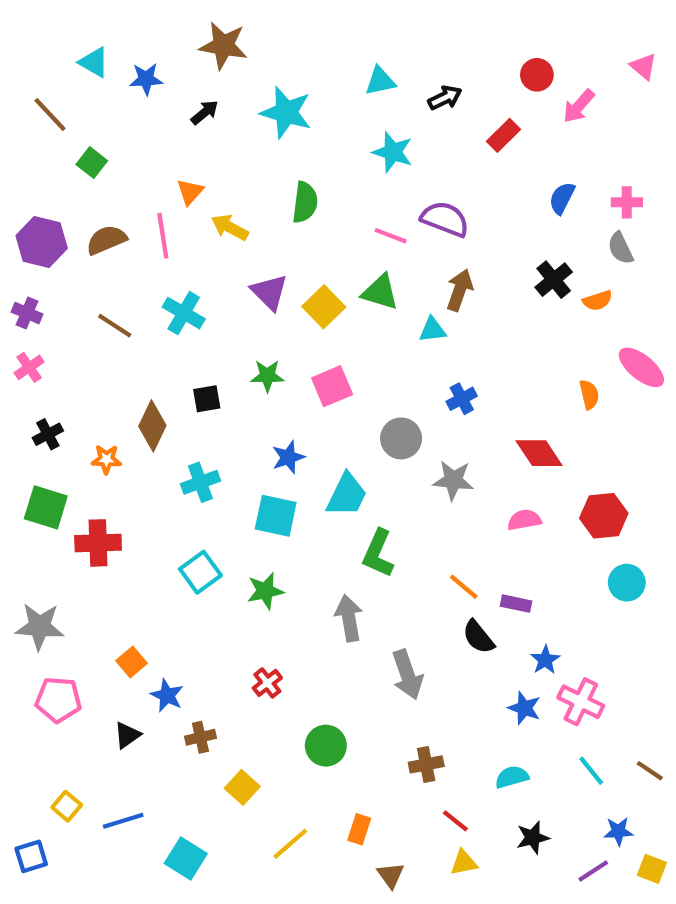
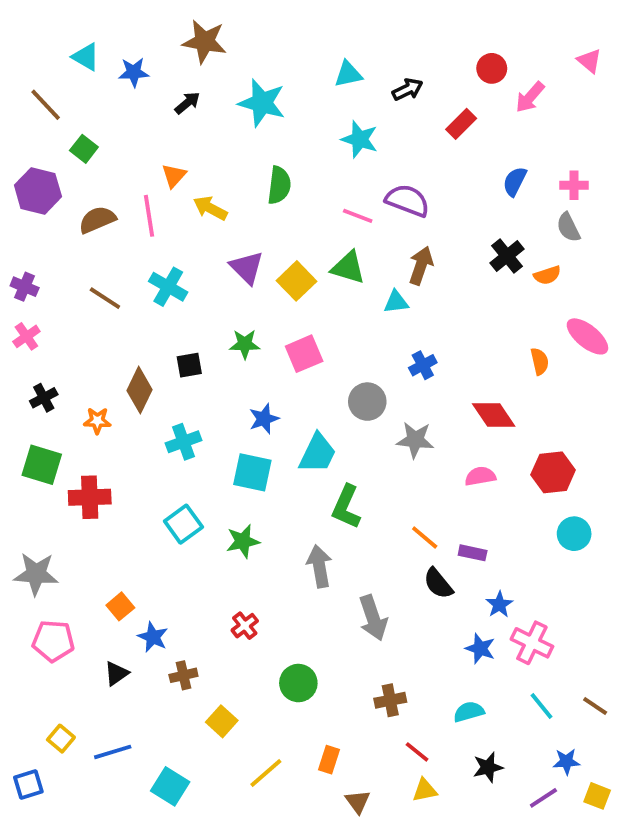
purple hexagon: (42, 242) -> (38, 191), moved

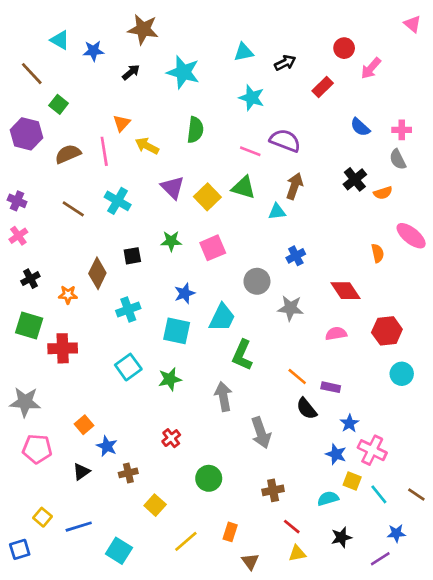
pink triangle: (589, 61) -> (412, 24), moved
blue semicircle: (515, 181) -> (360, 127), turned -75
yellow square: (597, 796) -> (352, 481), moved

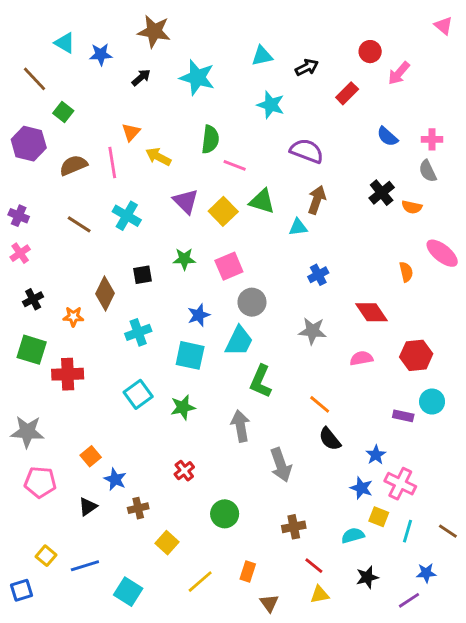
pink line: (250, 151) -> (235, 165), moved
orange semicircle: (383, 193) -> (412, 207), turned 30
gray circle: (257, 281) -> (252, 302), moved
purple rectangle: (331, 387) -> (403, 416), moved
cyan line: (379, 494) -> (408, 531), turned 55

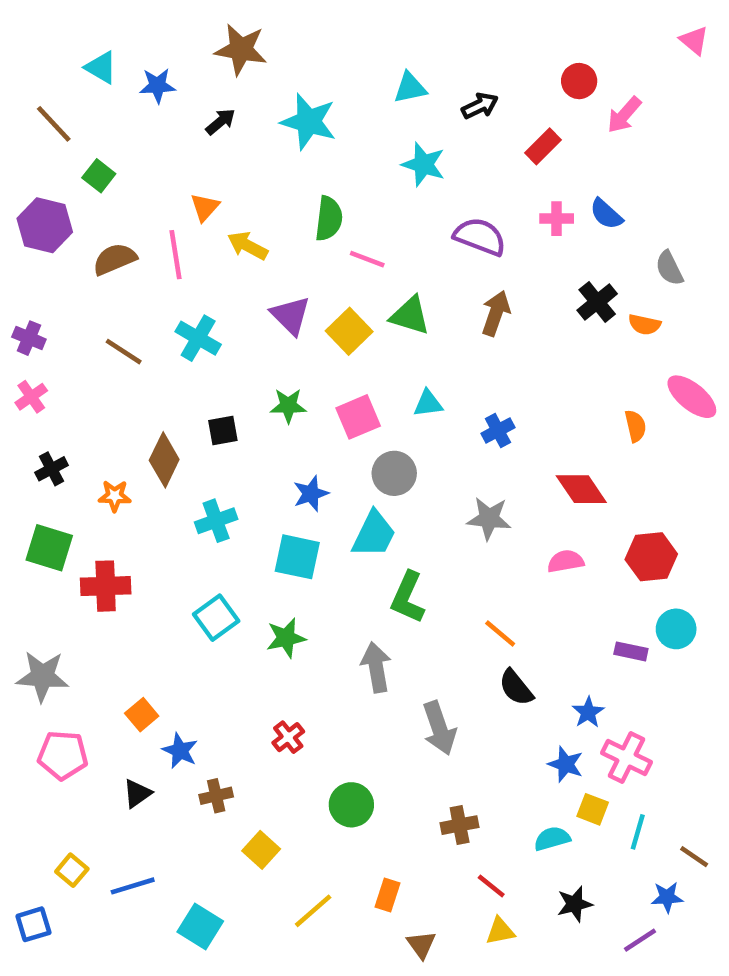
pink cross: (432, 139) -> (557, 219), moved
cyan triangle: (298, 227) -> (428, 403), moved
brown line: (448, 531) -> (694, 857), moved

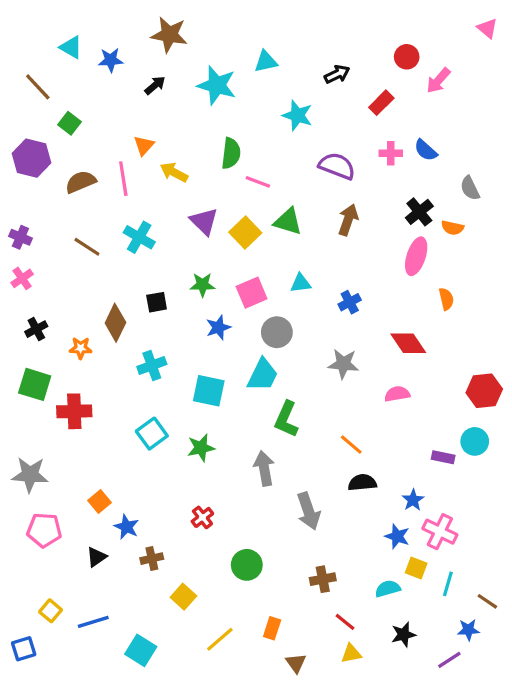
cyan triangle: (410, 88) -> (266, 62), moved
pink ellipse: (692, 397) -> (416, 256), moved, turned 69
blue star: (311, 494) -> (218, 327), moved
red hexagon: (651, 557) -> (484, 391), moved
black semicircle: (516, 688) -> (362, 483), turned 124

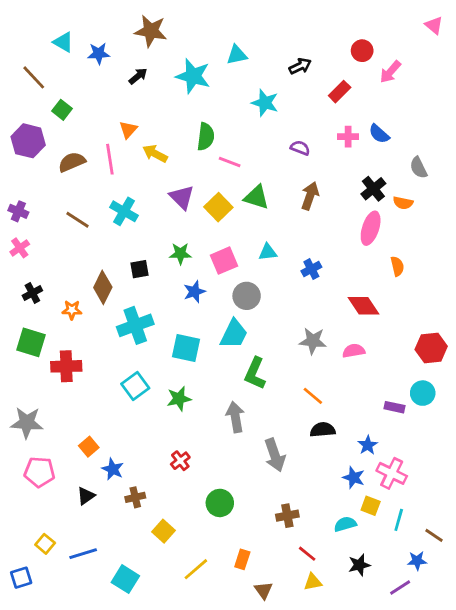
purple semicircle: (337, 166) -> (300, 148), size x0.6
gray star: (343, 364) -> (313, 341), moved
cyan cross: (152, 365) -> (135, 325), size x1.4

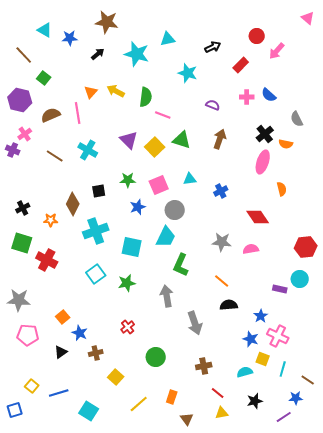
yellow arrow: (155, 154) -> (116, 91), moved
pink cross: (20, 248) -> (25, 134), moved
red cross: (66, 366) -> (47, 260), turned 30

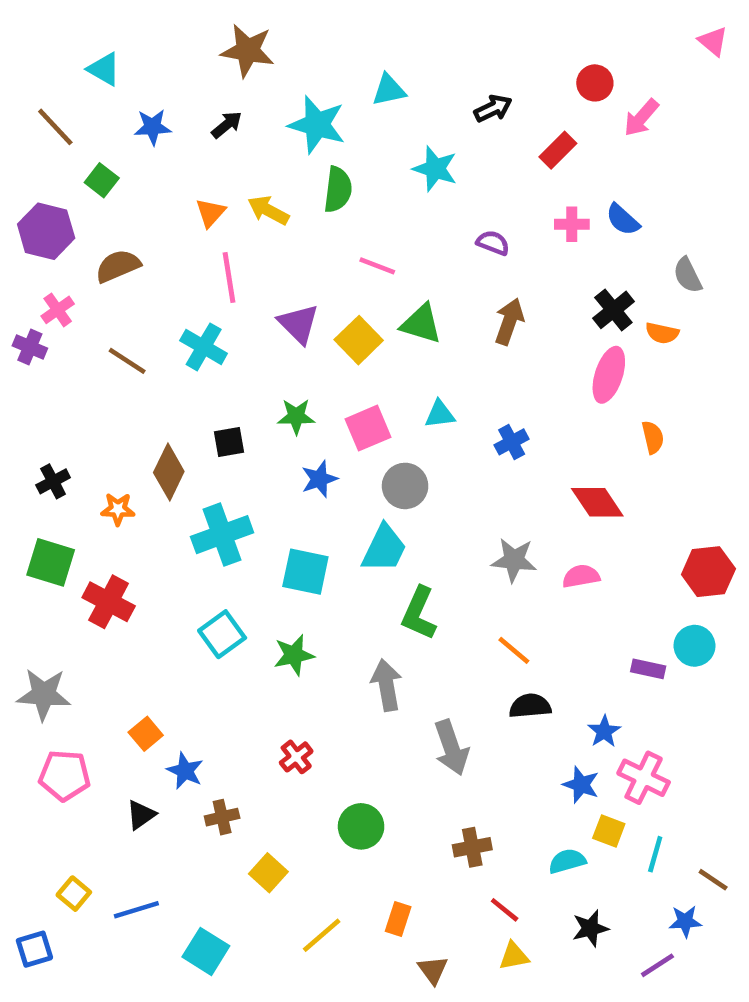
blue star: (70, 38) -> (153, 127), moved
green semicircle: (146, 97) -> (338, 190), moved
pink line: (78, 113) -> (229, 278), moved

